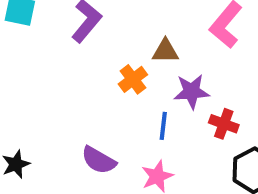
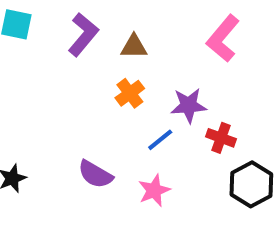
brown triangle: (165, 51) -> (134, 47), moved
blue line: (163, 126) -> (160, 140), turned 44

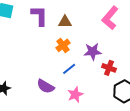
purple L-shape: (83, 34) -> (39, 16), turned -40
blue line: (160, 140) -> (69, 69), moved

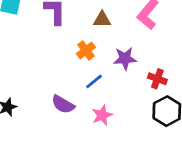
brown triangle: (65, 22) -> (102, 19), moved
red cross: (109, 68) -> (157, 79), moved

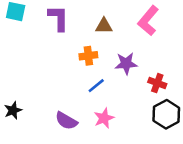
orange cross: (86, 50) -> (88, 56), turned 30
purple semicircle: (63, 104) -> (66, 121), moved

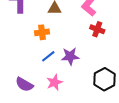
purple star: (126, 64) -> (70, 56), moved
red cross: (157, 83) -> (97, 29), moved

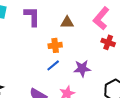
blue line: (48, 56) -> (53, 65), moved

